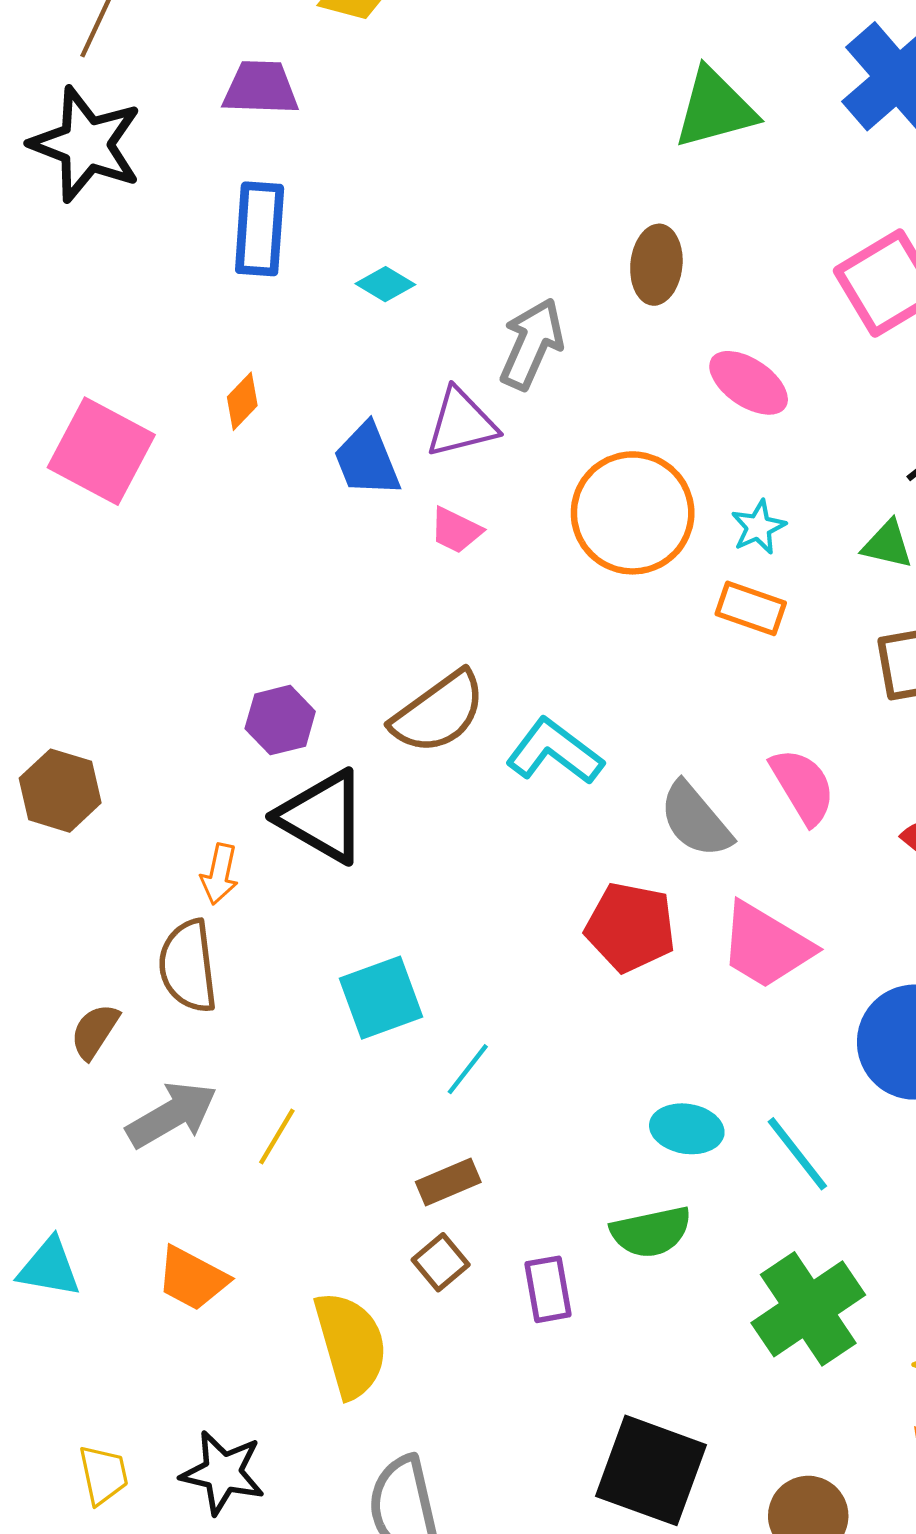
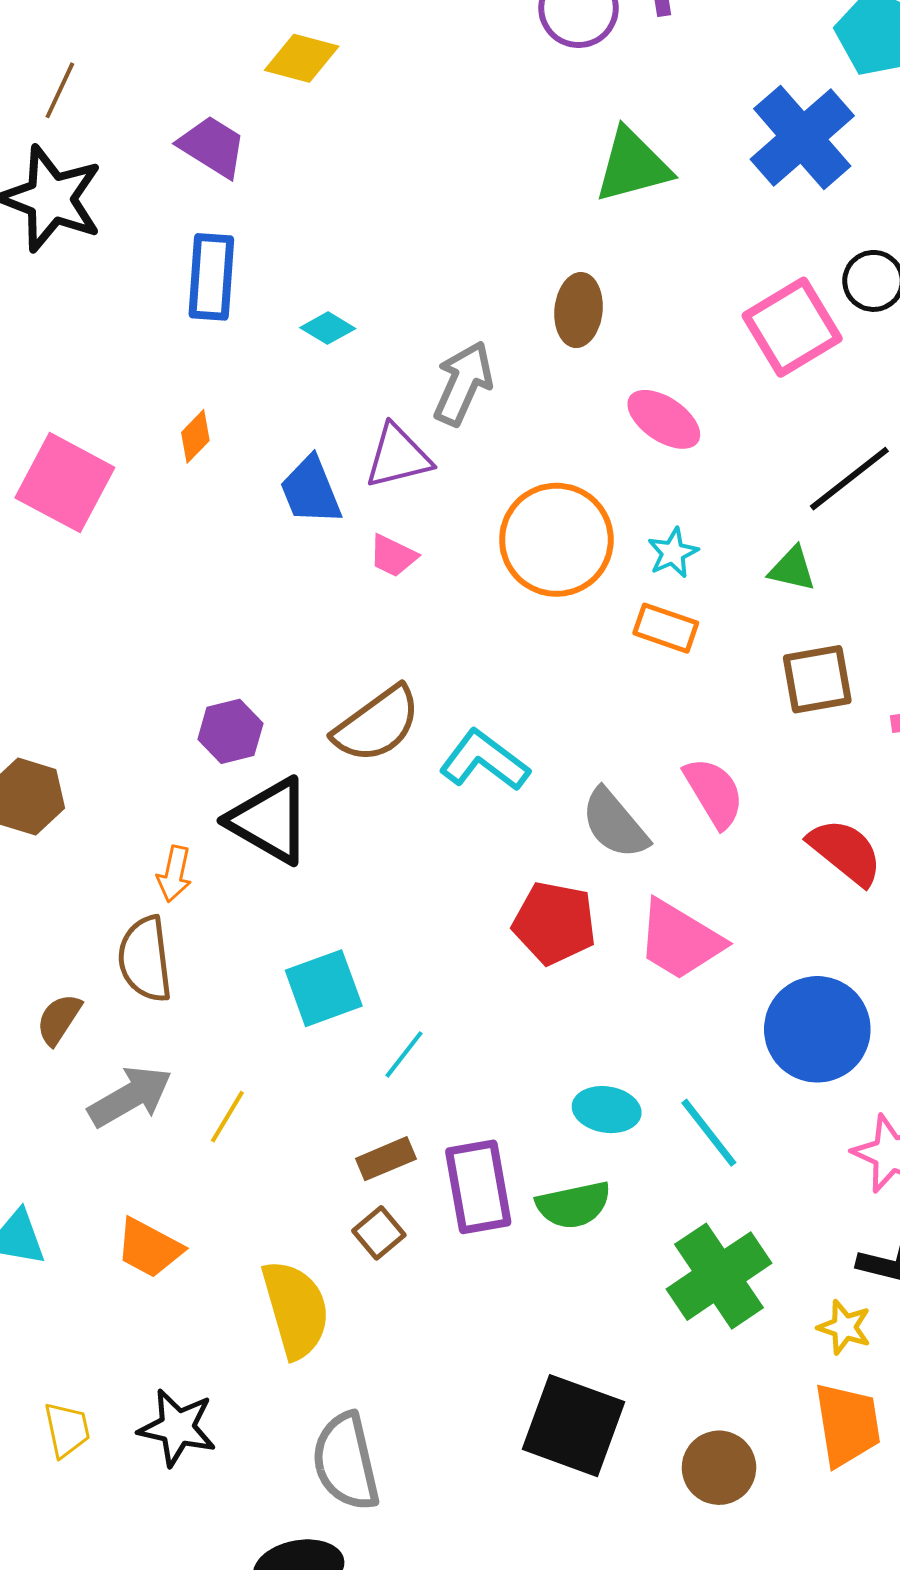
purple trapezoid: (261, 88) -> (212, 147), turned 30
purple rectangle: (548, 1289) -> (478, 1187), moved, size x1.5

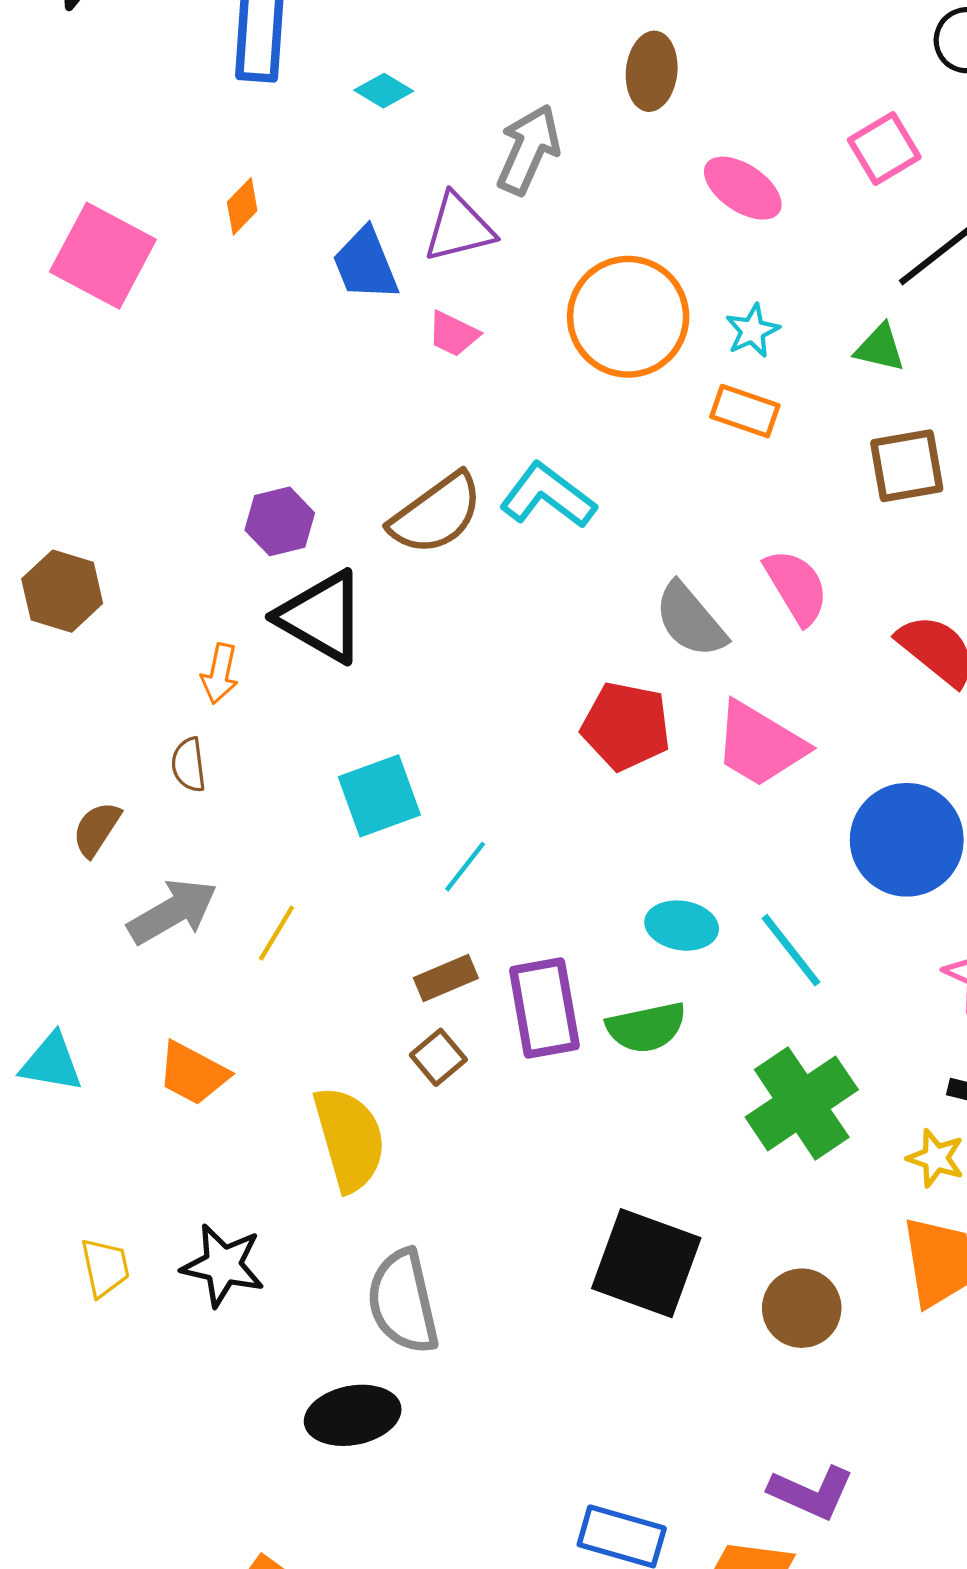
pink square: (792, 327) -> (884, 148), moved, size x0.7
cyan L-shape: (484, 760) -> (548, 496), moved
brown semicircle: (145, 959) -> (189, 765), size x0.6

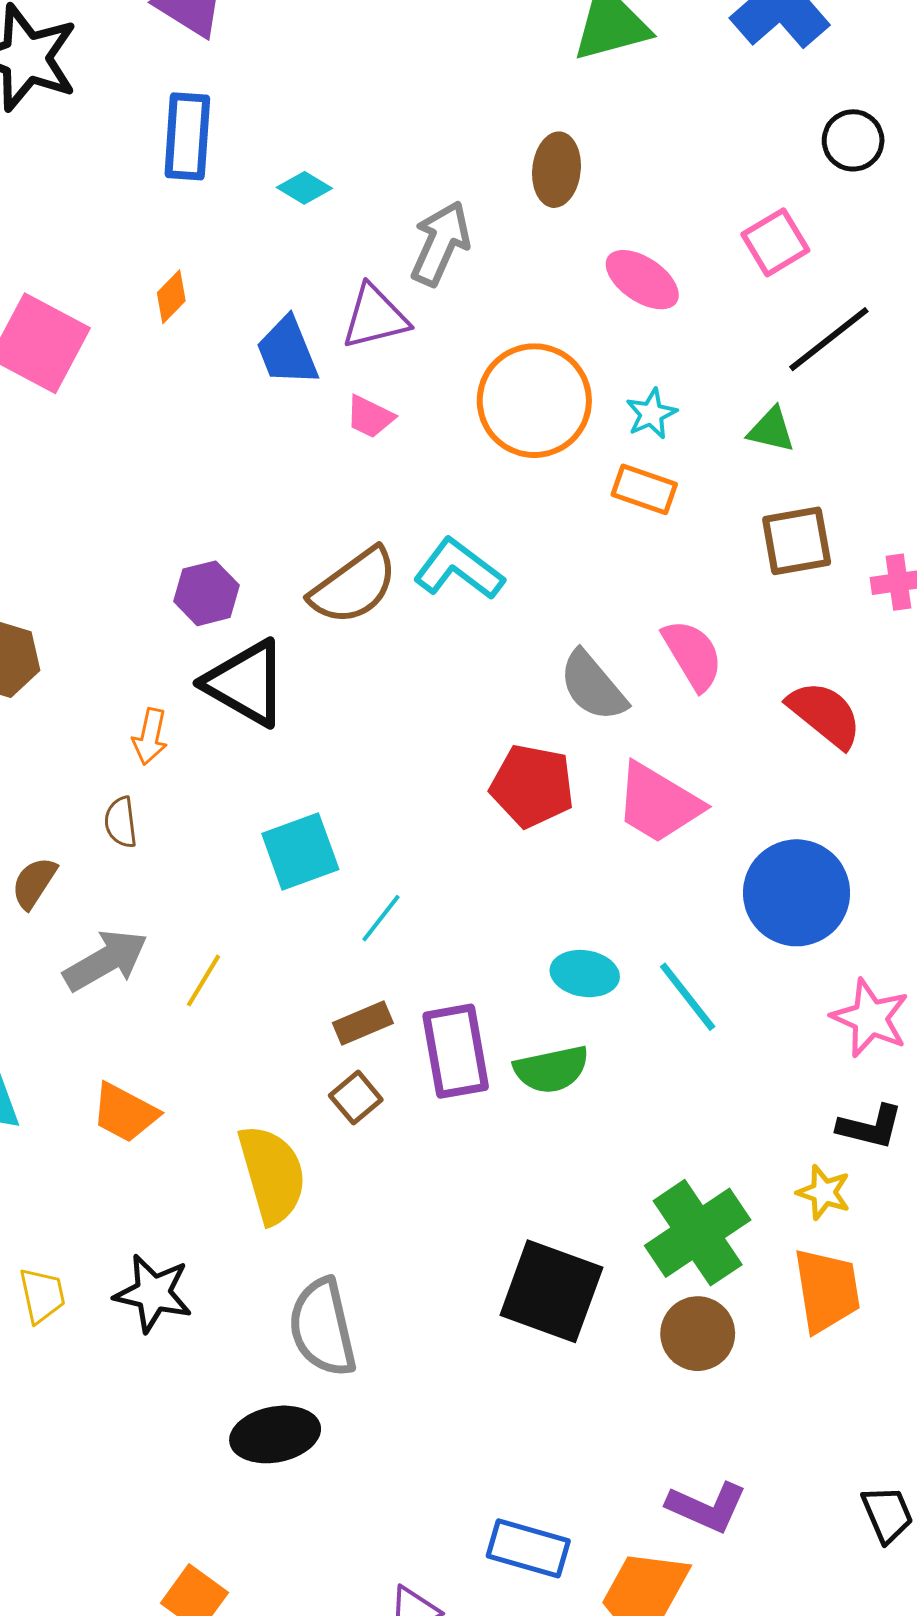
green cross: (802, 1103) -> (698, 1233), moved

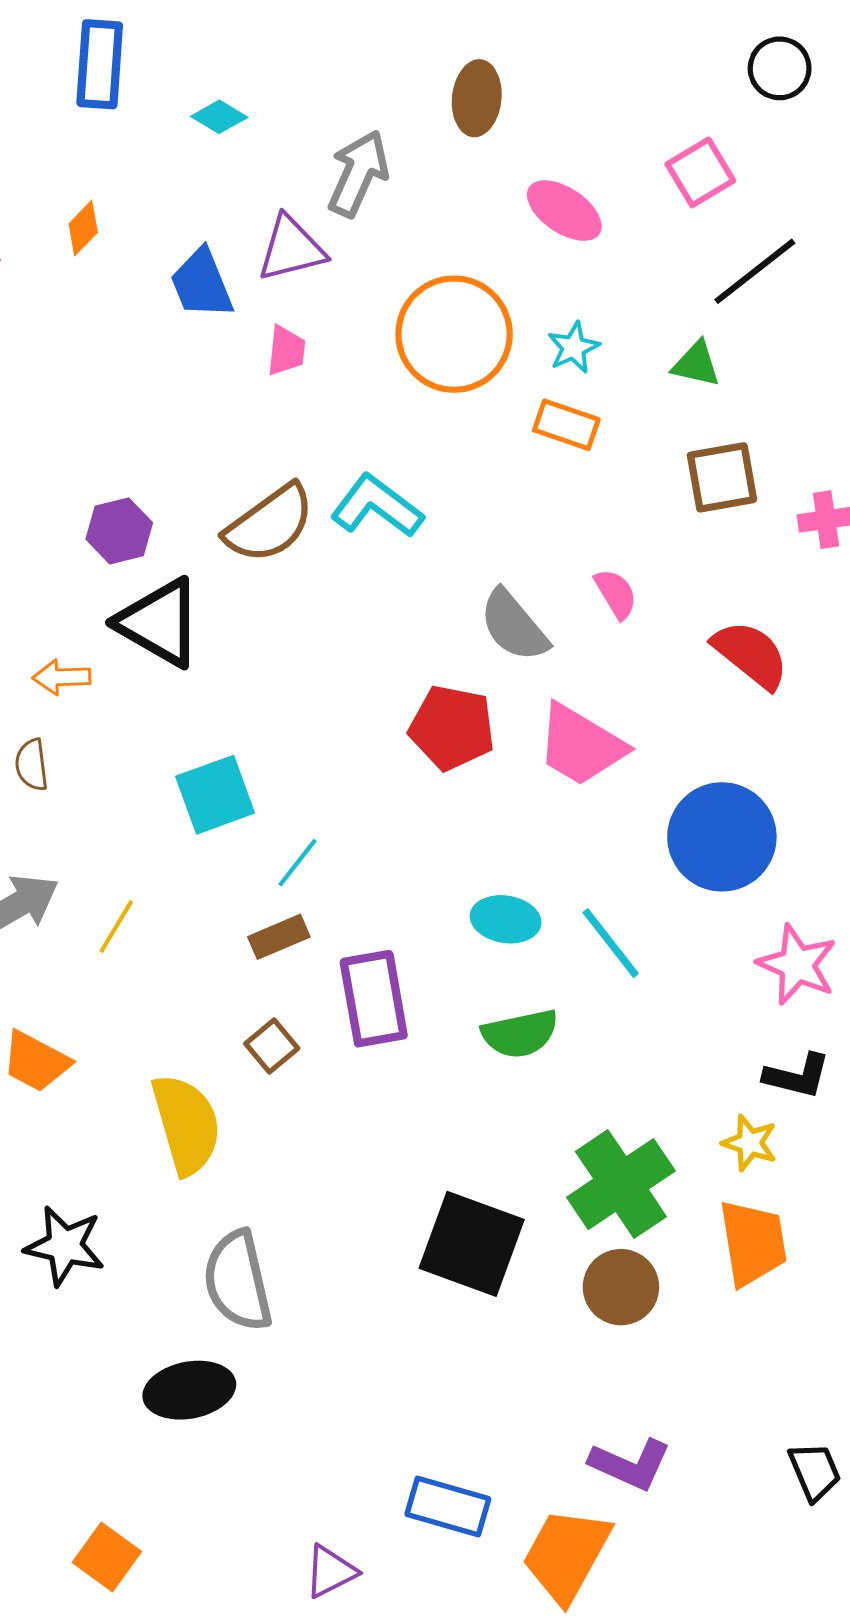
pink trapezoid: (370, 417) -> (286, 351), turned -110
pink semicircle: (693, 655) -> (616, 594), size x0.7
orange arrow: (150, 737) -> (62, 677), turned 76
brown rectangle: (363, 1023) -> (279, 937), moved
green semicircle: (551, 1069) -> (520, 1034), moved

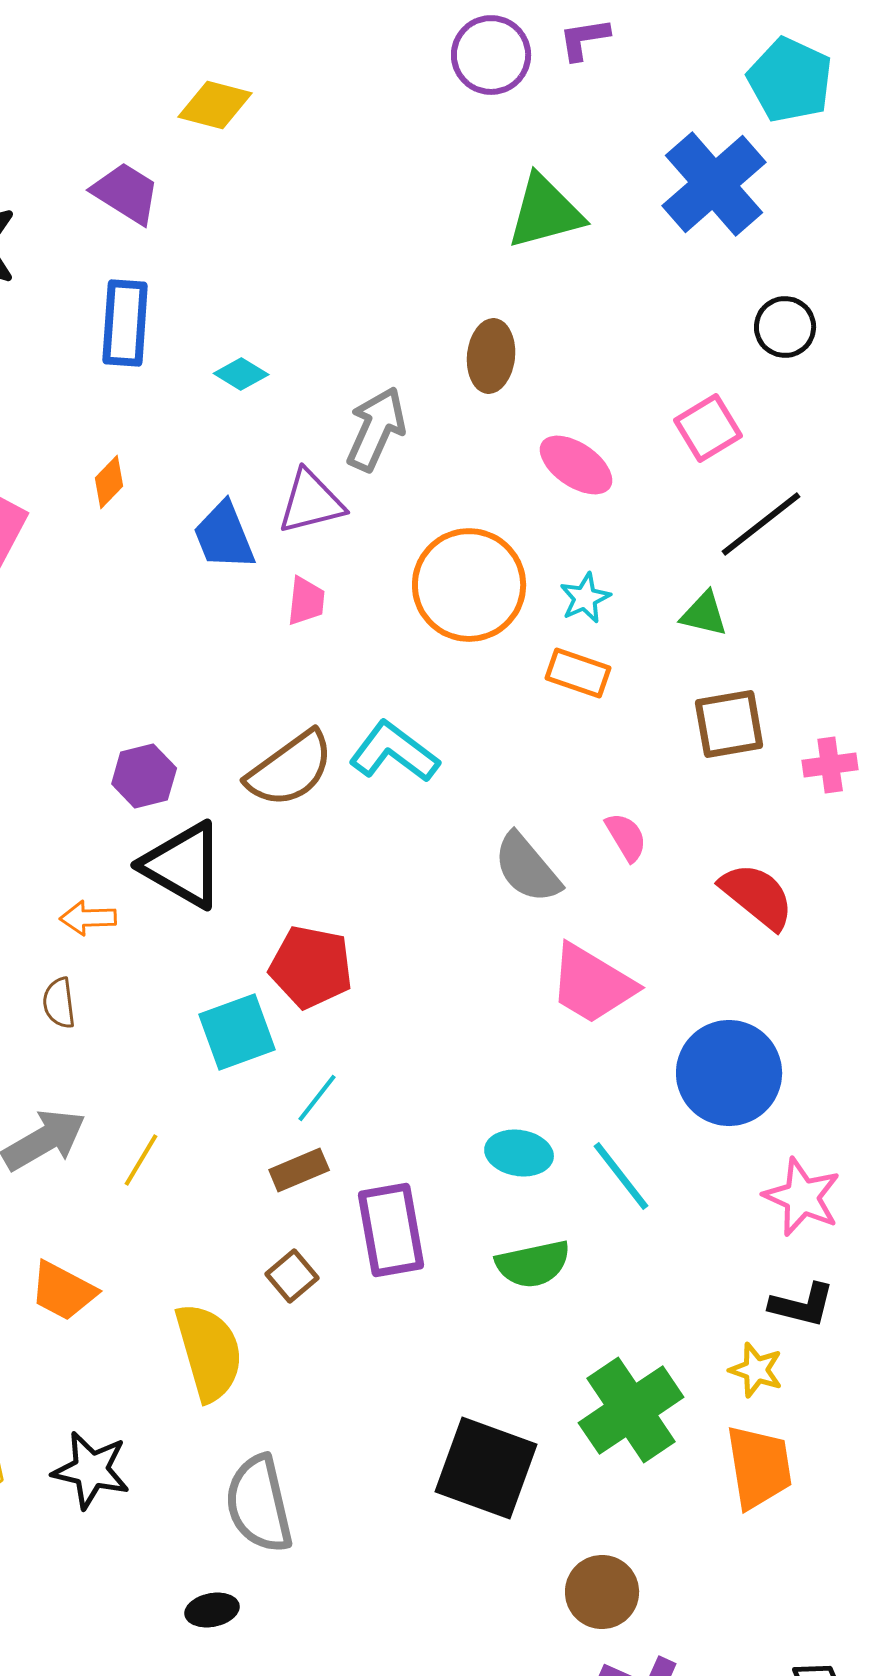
red pentagon: (452, 728) -> (311, 967), moved
brown circle: (621, 1287) -> (602, 1592), moved
black ellipse: (189, 1390) -> (212, 1610), size x0.6

